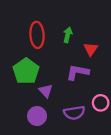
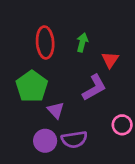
purple L-shape: (78, 72) -> (94, 88), turned 140
purple semicircle: (74, 113) -> (74, 139), moved

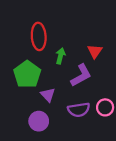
green arrow: (82, 42) -> (60, 56), moved
purple semicircle: (74, 139) -> (79, 110), moved

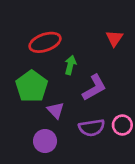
red ellipse: (39, 36) -> (45, 42), turned 75
red triangle: (95, 51) -> (114, 38), moved

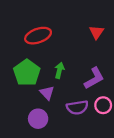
green arrow: (70, 65) -> (59, 70), moved
purple L-shape: (94, 88) -> (94, 78), moved

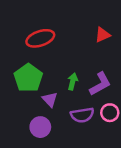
red triangle: (96, 32) -> (103, 35), turned 32
green arrow: (59, 70) -> (73, 81), moved

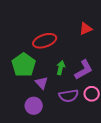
red ellipse: (40, 38) -> (45, 41), moved

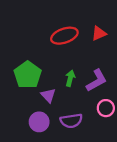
red ellipse: (45, 41) -> (64, 36), moved
purple semicircle: (69, 96) -> (71, 121), moved

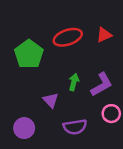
green pentagon: (28, 75) -> (29, 54), moved
purple circle: (39, 122) -> (24, 128), moved

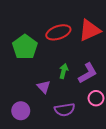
red triangle: (104, 35) -> (90, 30), size x1.6

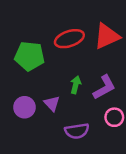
green pentagon: (25, 47) -> (29, 56), turned -30
purple circle: (21, 111) -> (24, 107), moved

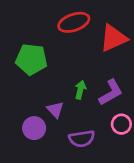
red ellipse: (69, 39) -> (74, 22), moved
purple circle: (24, 107) -> (34, 128), moved

